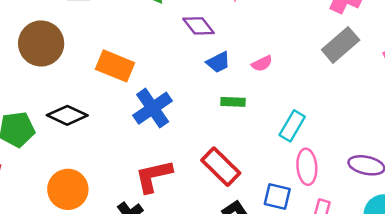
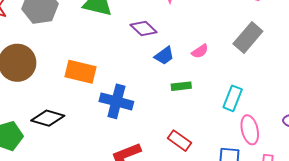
gray rectangle: (341, 45) -> (248, 38), moved
blue cross: (153, 108) -> (116, 101), turned -32
red rectangle: (221, 167) -> (179, 141), size x0.7

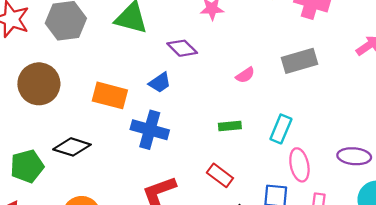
gray rectangle: (248, 38) -> (300, 61), turned 32
blue trapezoid: (164, 56) -> (160, 83), moved
green rectangle: (181, 86) -> (230, 126), moved

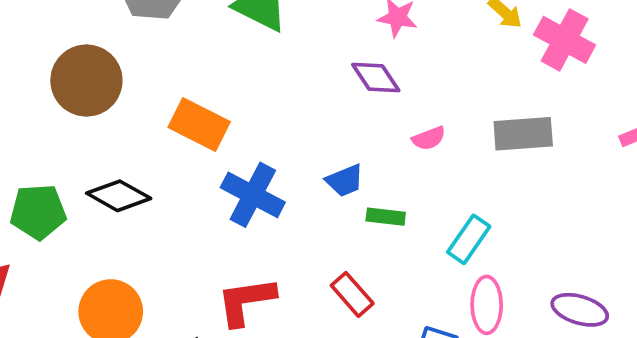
purple diamond: (182, 48) -> (376, 78), moved
blue trapezoid: (160, 83) -> (345, 180), moved

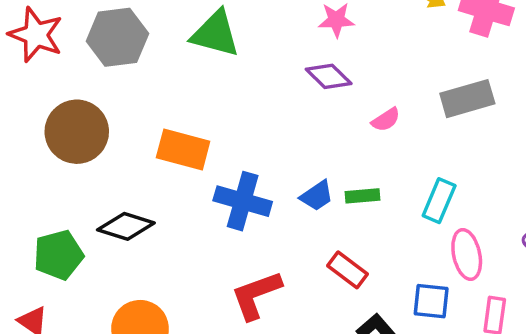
blue trapezoid: (345, 180) -> (317, 196), moved

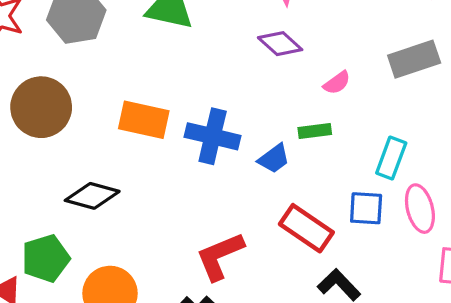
green rectangle: (363, 196) -> (315, 131), moved
blue cross: (243, 201) -> (213, 136), moved
green pentagon: (59, 255) -> (46, 258), moved
red rectangle: (348, 270) -> (306, 228), size x1.4
blue square: (431, 301) -> (366, 208), moved

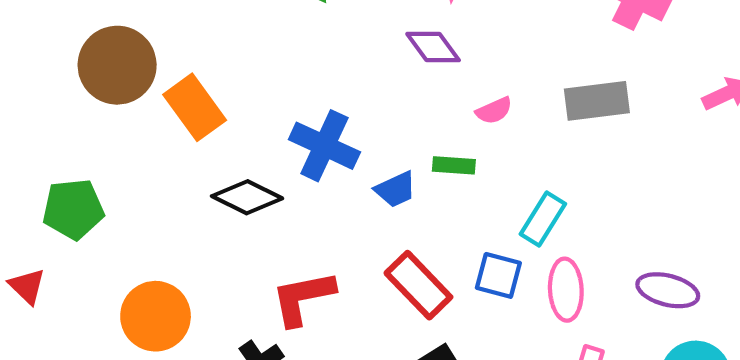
orange rectangle: (144, 120) -> (195, 107), moved, turned 30
black diamond: (92, 196) -> (247, 197), moved
green pentagon: (46, 258) -> (73, 209), moved

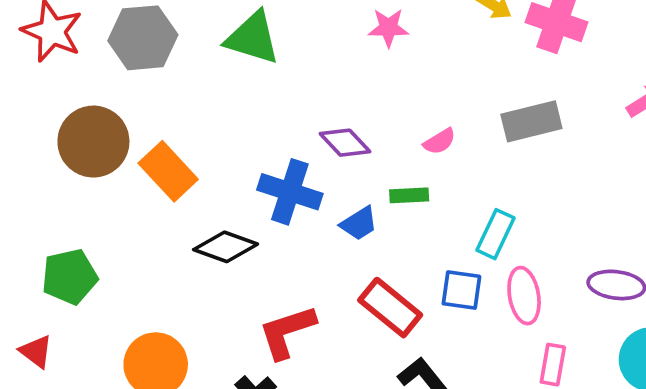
purple diamond: (433, 47) -> (345, 143), moved

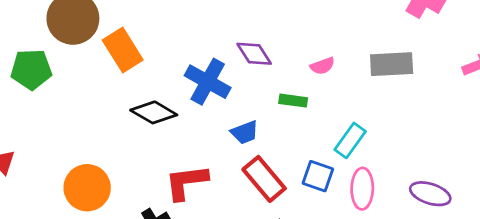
blue trapezoid: (359, 224) -> (245, 132), moved
green pentagon: (70, 277) -> (31, 69), moved

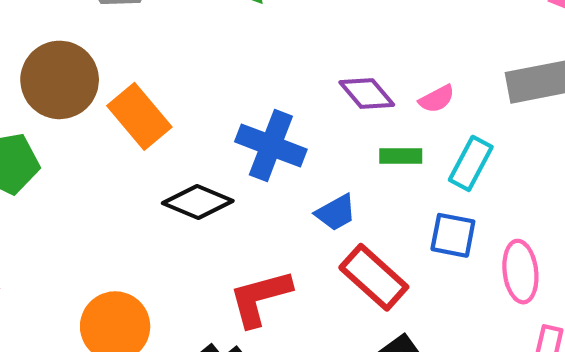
purple diamond: (254, 54) -> (367, 94), moved
cyan rectangle: (350, 140) -> (471, 163), moved
blue square: (318, 176) -> (453, 235), moved

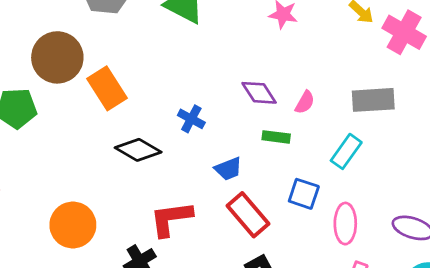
pink semicircle: (437, 99) -> (305, 102), turned -40
blue cross: (271, 145) -> (191, 119), size x0.6
cyan rectangle: (471, 163) -> (346, 151), moved

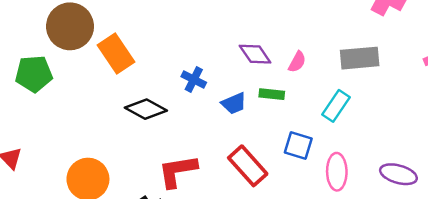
blue trapezoid: (228, 169) -> (234, 103), moved

